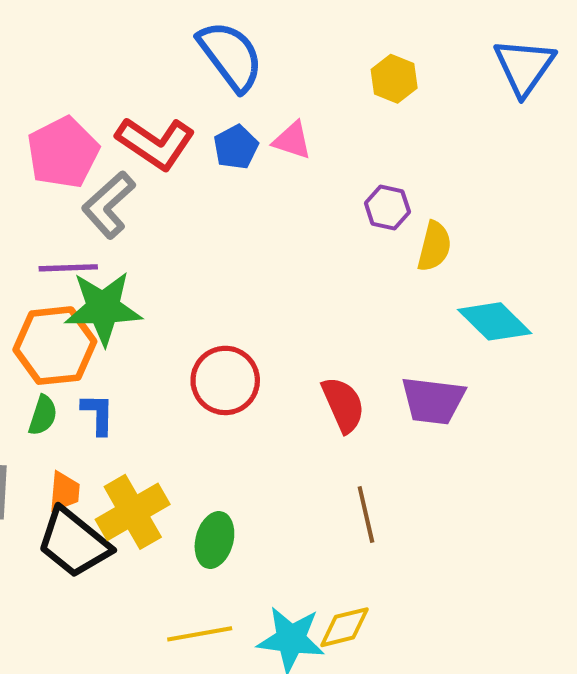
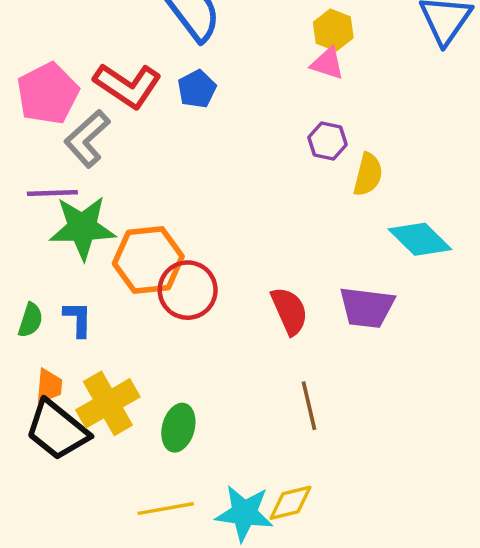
pink triangle: (292, 140) -> (328, 64), moved
orange hexagon: (55, 346) -> (148, 260), moved

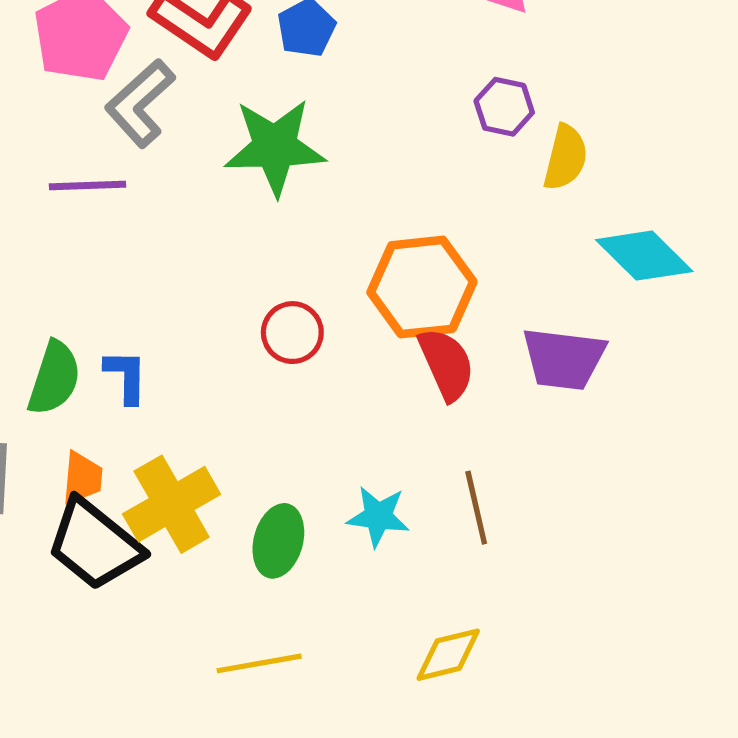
green star: (82, 228) -> (275, 147), moved
orange hexagon: (148, 260) -> (422, 287), moved
red circle: (188, 290) -> (292, 333), size x0.7
green semicircle: (30, 320) -> (54, 378), size x1.4
cyan star: (244, 513) -> (378, 516), moved, size x0.7

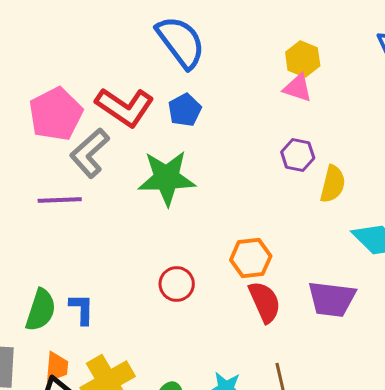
orange hexagon: (422, 287) -> (251, 258), size x0.7

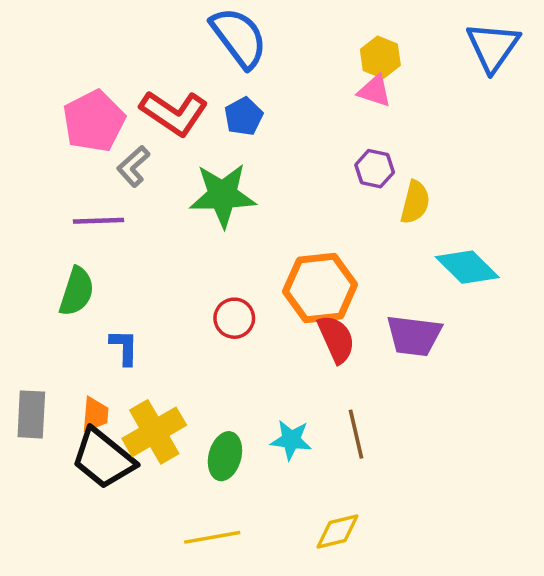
gray L-shape: (90, 153) -> (133, 166), size x0.7
orange hexagon: (251, 258) -> (320, 288), size x1.5
green semicircle: (41, 310) -> (77, 292), moved

